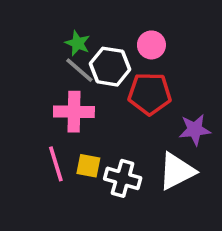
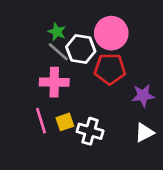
pink circle: (151, 45) -> (111, 33), size x1.6
yellow square: (88, 166) -> (65, 122), turned -30
white triangle: (177, 171) -> (144, 133), moved, size x0.7

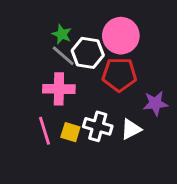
yellow square: (65, 122) -> (70, 132), turned 36
white cross: (90, 131) -> (98, 126), moved
white triangle: (144, 133) -> (131, 129), moved

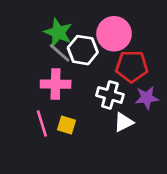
green star: (62, 34) -> (58, 32), size x1.5
red pentagon: (119, 75) -> (132, 66), moved
white cross: (98, 126) -> (110, 95), moved

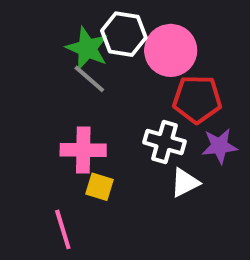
white hexagon: (83, 50) -> (124, 34), moved
pink cross: (56, 84) -> (83, 150), moved
pink line: (42, 124) -> (63, 229), moved

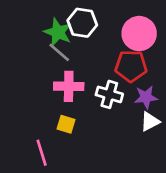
pink circle: (171, 50) -> (139, 34), moved
pink cross: (83, 150) -> (69, 86), moved
white triangle: (185, 183) -> (150, 122), moved

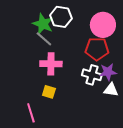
white cross: (109, 94) -> (92, 75), moved
white triangle: (150, 122) -> (111, 90), turned 35

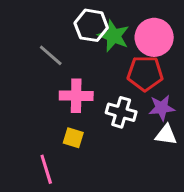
green star: (43, 24) -> (114, 36), moved
gray line: (44, 39) -> (51, 55), moved
white cross: (92, 75) -> (121, 112), moved

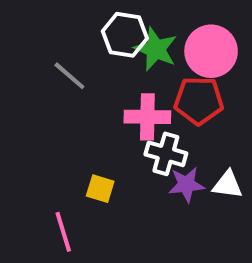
pink cross: (76, 96) -> (147, 117), moved
purple star: (162, 108) -> (186, 185), moved

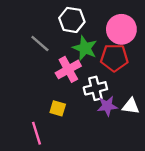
green star: (156, 49) -> (85, 48), moved
pink cross: (147, 117) -> (68, 69), moved, turned -30
white cross: (166, 154) -> (95, 88), turned -30

